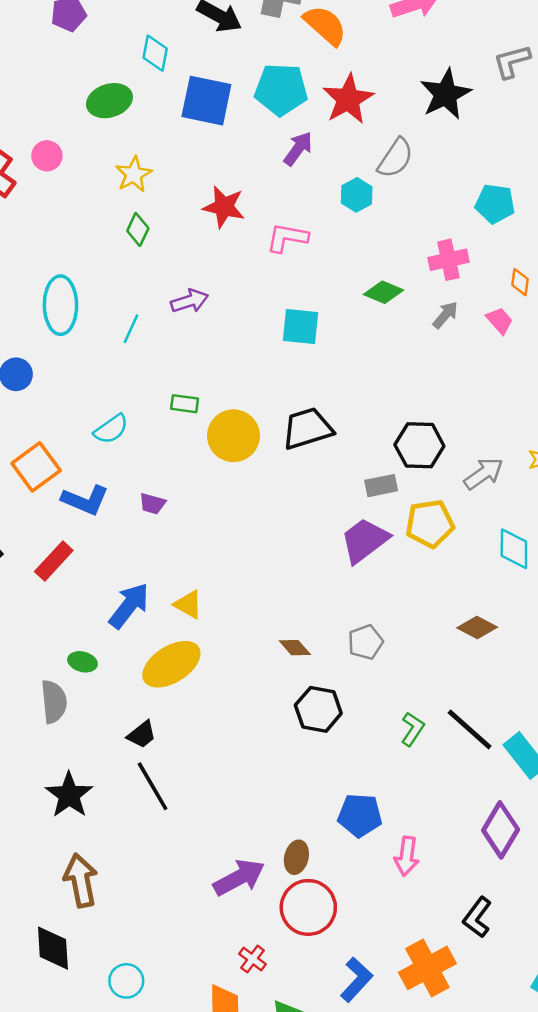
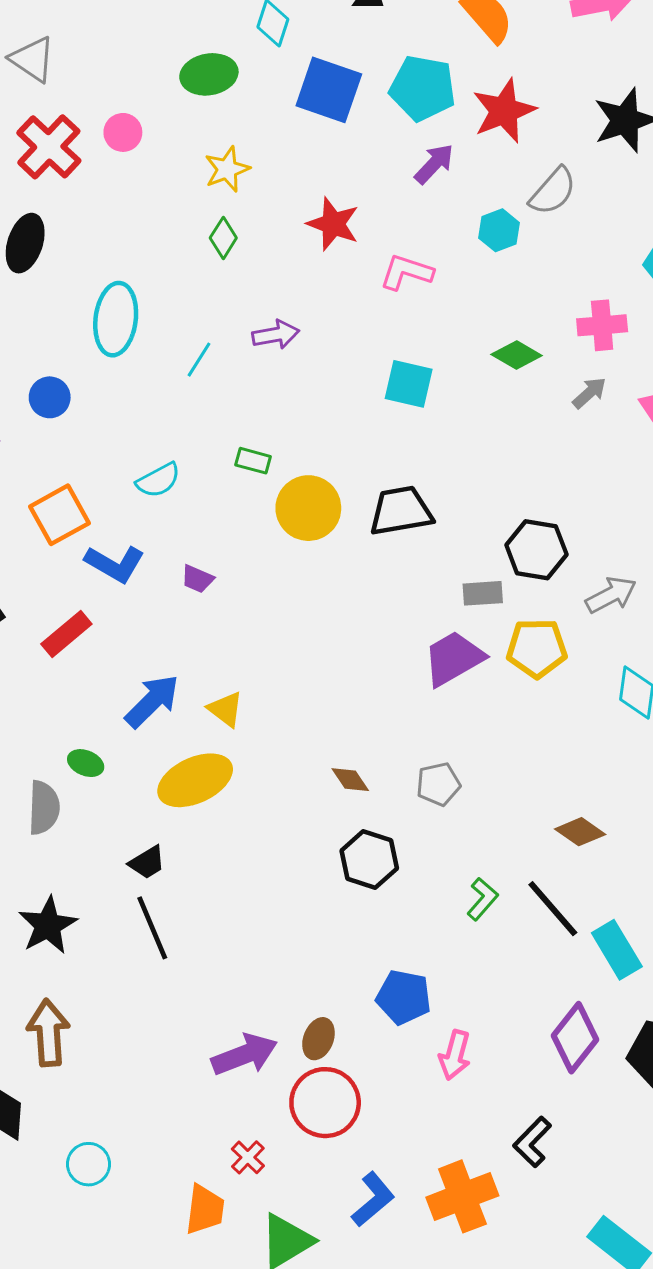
brown diamond: (477, 627) -> (580, 832), moved

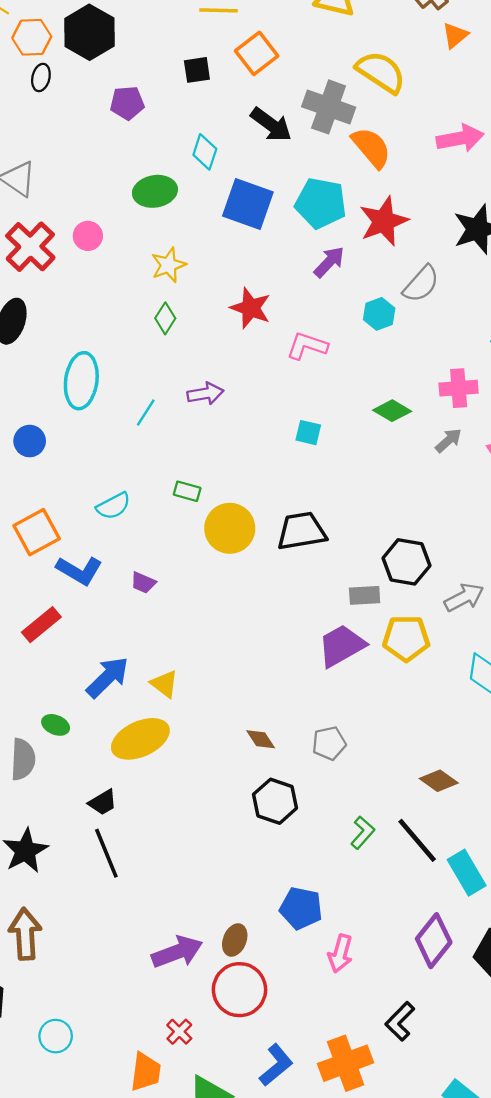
cyan square: (409, 384) -> (308, 433), size x0.7

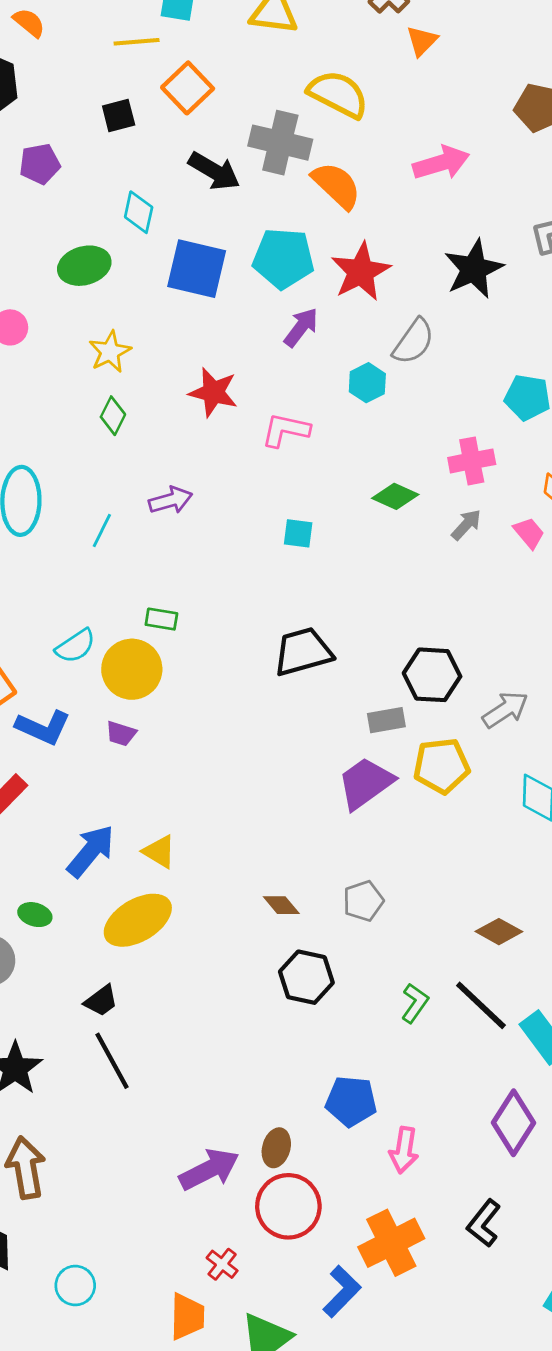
yellow circle: (230, 528) -> (132, 669), moved
orange cross: (346, 1063) -> (391, 1243), moved

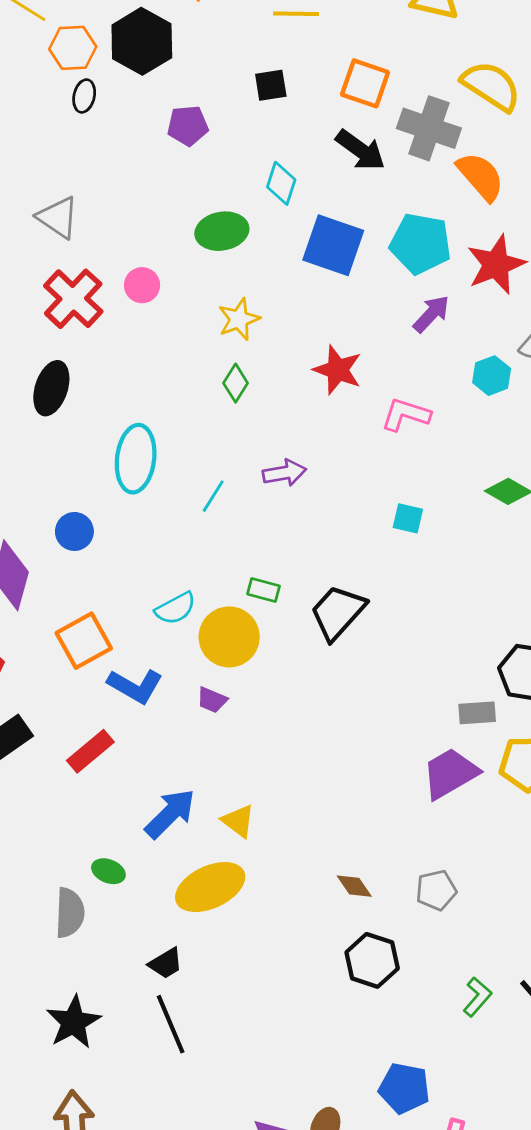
orange square: (188, 88) -> (365, 83), moved, turned -33
black trapezoid: (303, 652) -> (338, 612), moved, turned -38

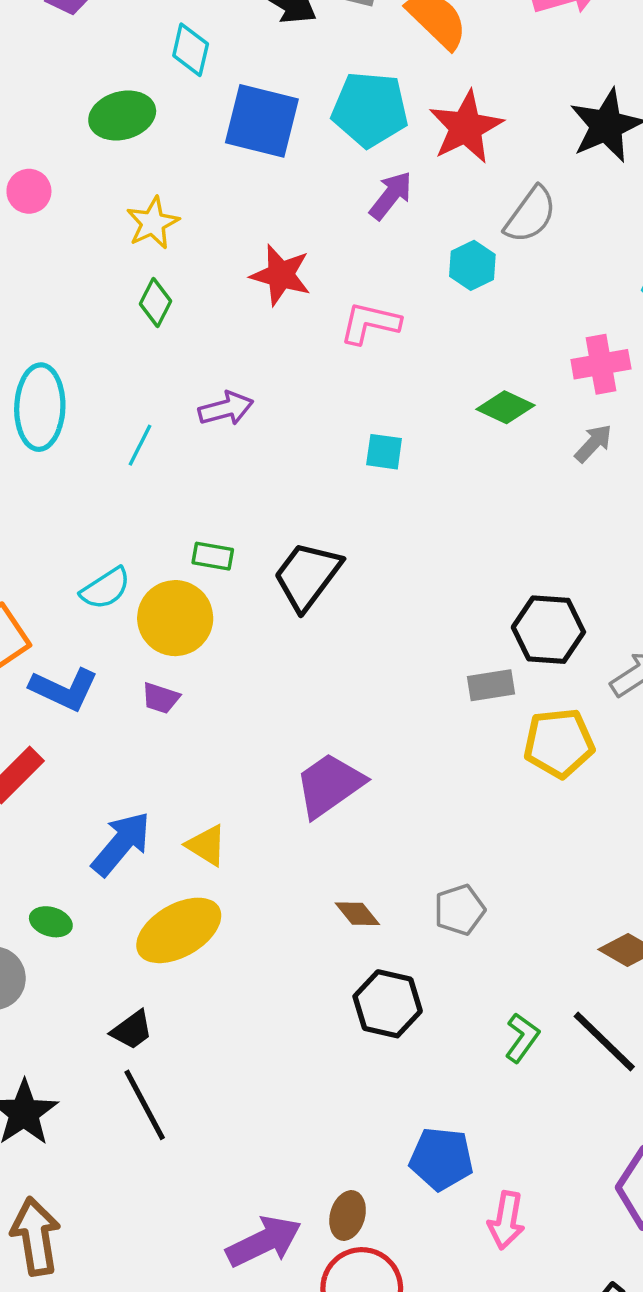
purple trapezoid: (450, 773) -> (329, 785), moved

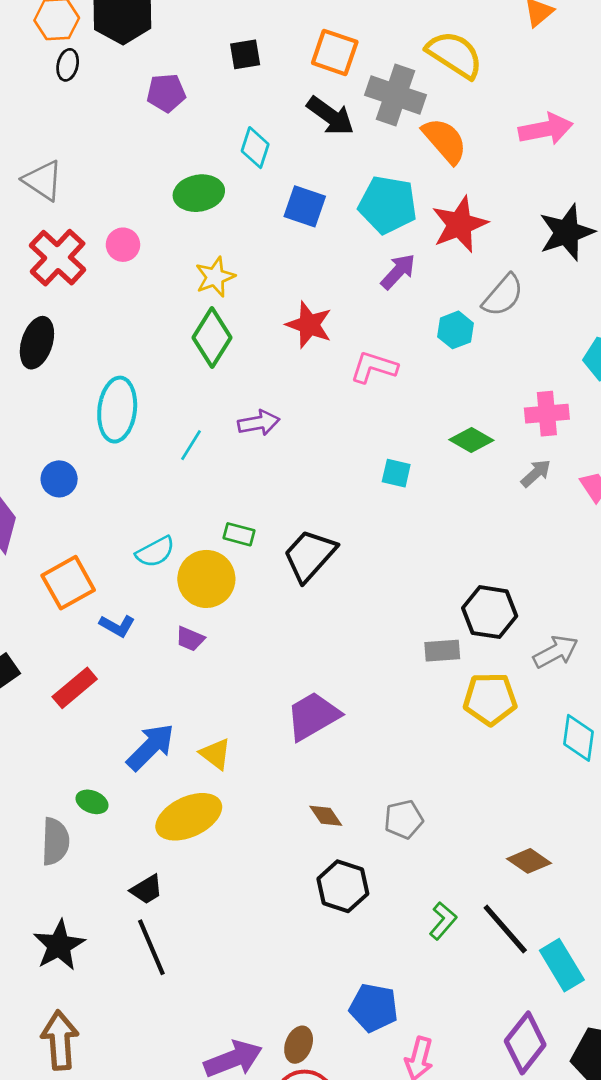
blue square: (262, 121) -> (305, 206), size x0.7
green diamond: (156, 303) -> (212, 338), size x1.6
cyan square: (384, 452) -> (396, 473), moved
blue L-shape: (64, 689) -> (117, 626), size x0.7

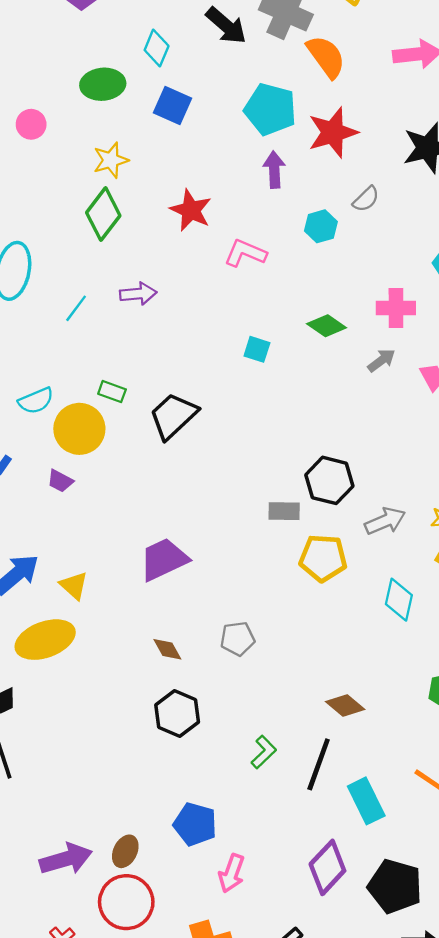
blue square: (305, 206) -> (172, 105), moved
purple arrow: (398, 271) -> (274, 170), turned -51
gray semicircle: (503, 295) -> (366, 199), size x0.7
gray pentagon: (404, 819) -> (238, 639), moved
black line: (505, 929) -> (319, 764), turned 56

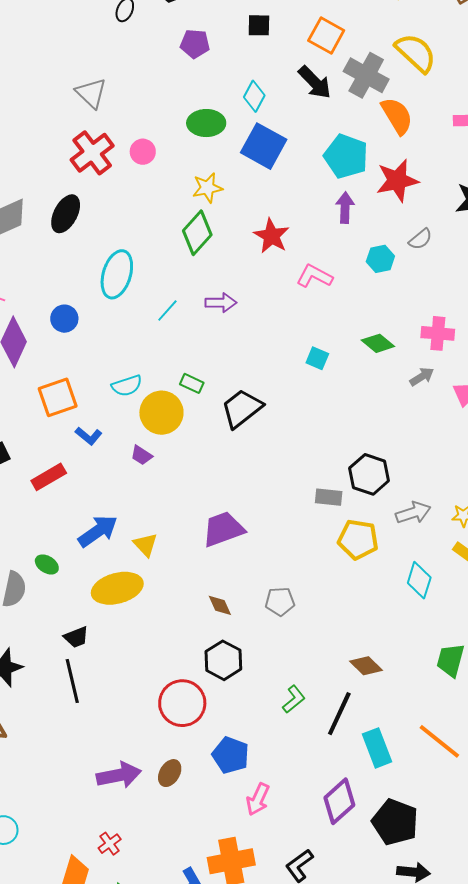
blue square: (172, 105) -> (264, 146), size x1.4
red circle: (126, 902) -> (182, 703), moved

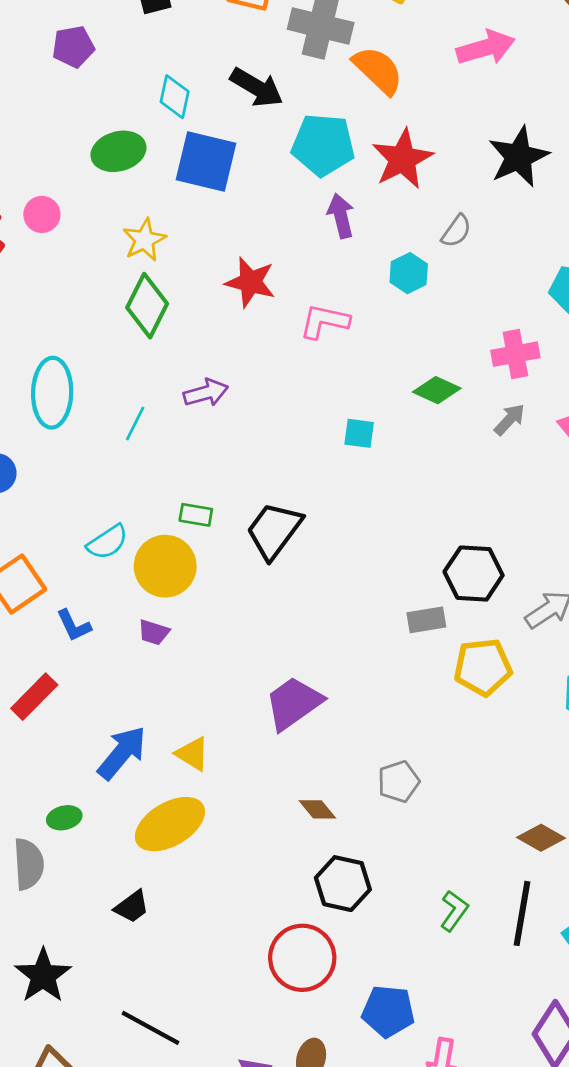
black arrow: (315, 82) -> (257, 87), moved
blue L-shape: (89, 436) -> (74, 625), turned 40
green ellipse: (47, 564) -> (64, 818), turned -30
black line: (72, 681) -> (150, 1028), moved, turned -33

